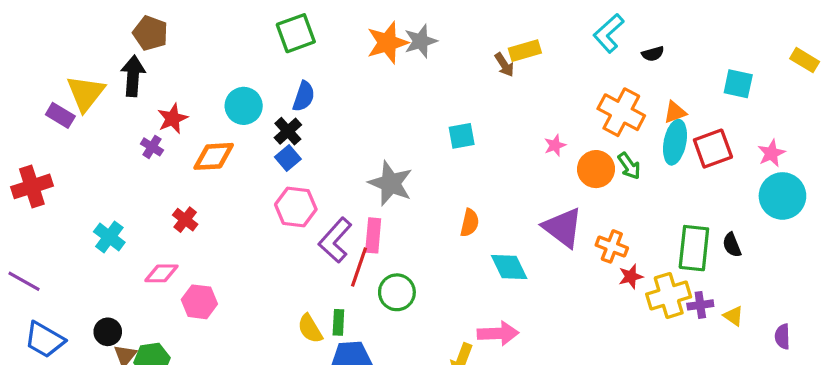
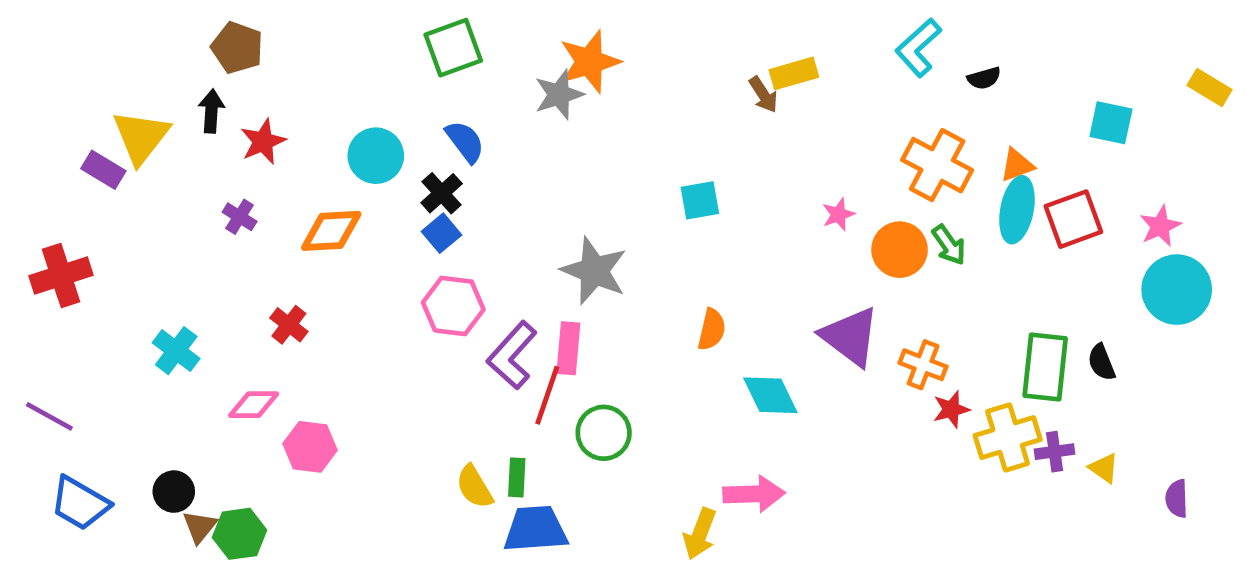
gray star: (421, 41) -> (559, 95), moved
black arrow: (133, 76) -> (211, 111), size x0.7
blue semicircle: (304, 96) -> (465, 142), turned -56
red star: (173, 119) -> (263, 142), moved

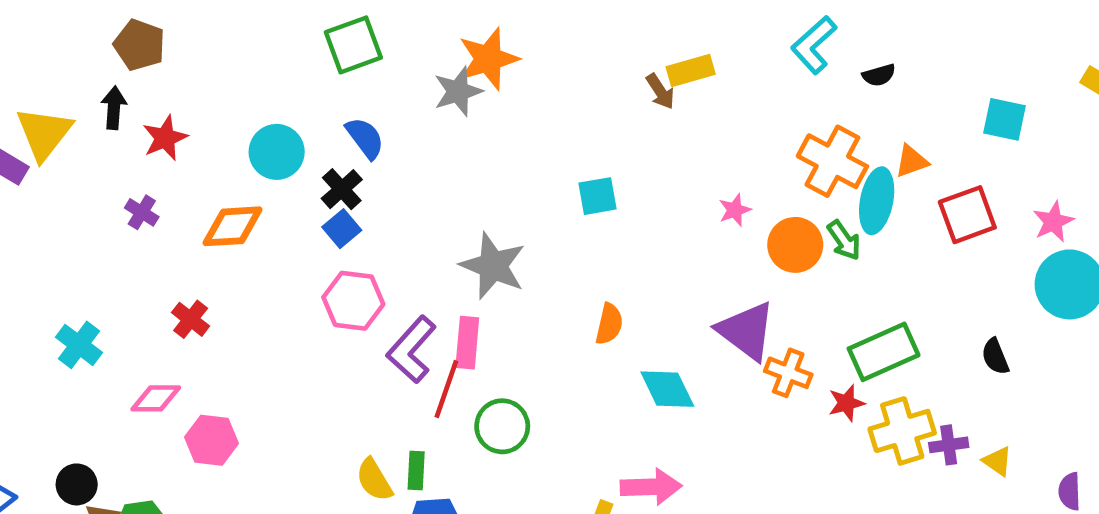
cyan ellipse: (1017, 210) -> (877, 201), moved
orange cross: (923, 365) -> (788, 373), moved
green rectangle: (1045, 367) -> (884, 352), moved, turned 60

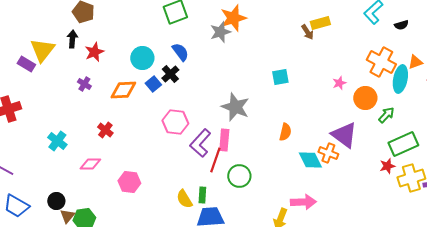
blue square: (342, 229) -> (153, 84), moved
green arrow: (844, 240) -> (386, 115), moved, turned -102
orange cross: (788, 373) -> (328, 153), moved
pink hexagon: (212, 440) -> (129, 182), moved

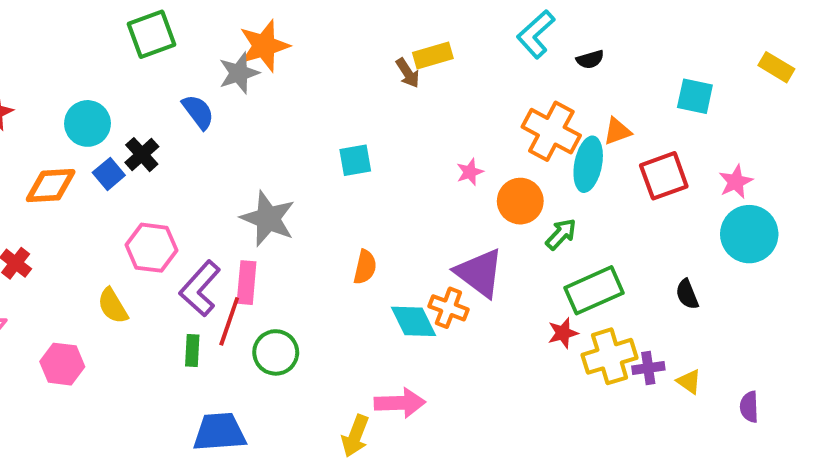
blue semicircle: (180, 52) -> (198, 112), moved
green rectangle: (202, 195) -> (192, 351), moved
yellow semicircle: (184, 199) -> (113, 306), moved

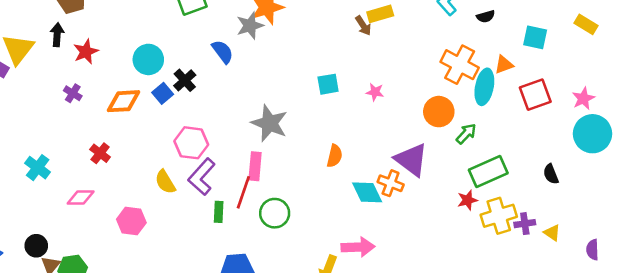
yellow rectangle: (776, 67) -> (586, 24), moved
cyan square: (695, 96) -> (535, 37), moved
pink star: (470, 172) -> (375, 92), moved, turned 30
purple L-shape: (200, 288) -> (202, 177), moved

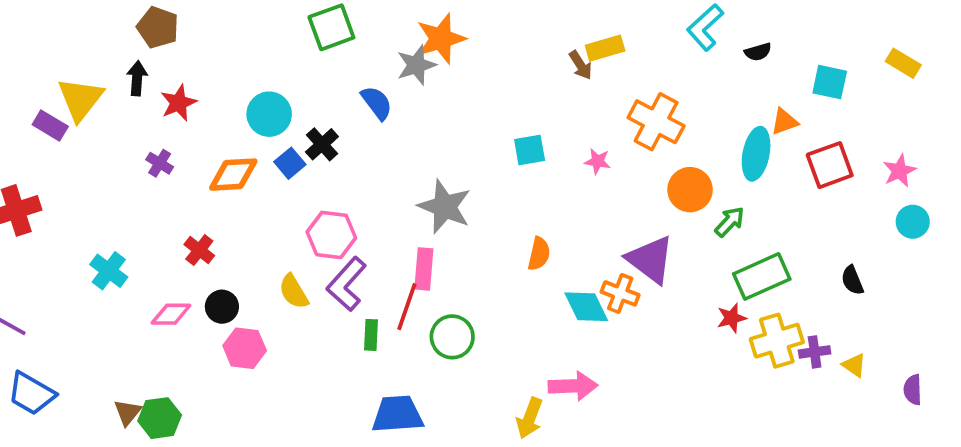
orange cross: (460, 65) -> (656, 122), moved
cyan circle: (593, 134) -> (913, 222), size x0.6
black circle: (36, 246) -> (222, 307), moved

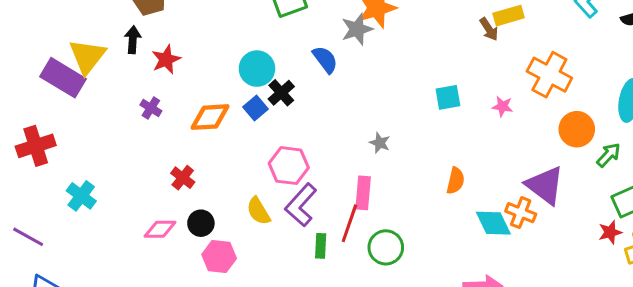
cyan circle: (269, 114) -> (257, 69), moved
purple rectangle: (50, 125) -> (63, 78), size x1.6
gray star: (445, 207) -> (380, 143), size x0.5
cyan cross: (109, 271) -> (81, 196), moved

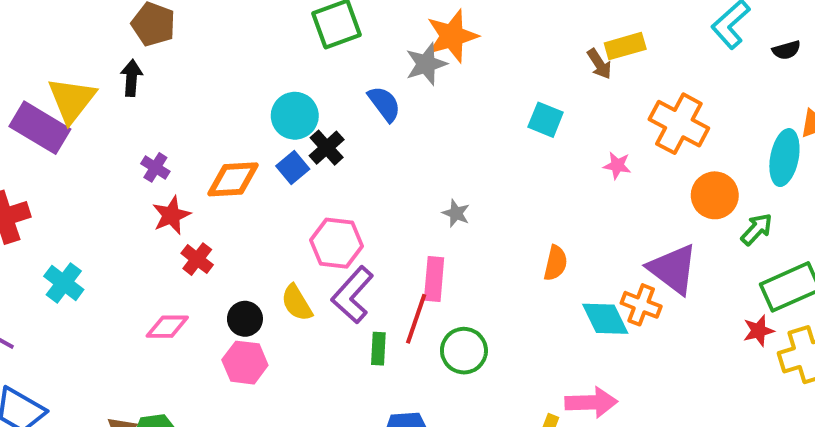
red star: (166, 59) -> (171, 215), moved
cyan square: (448, 97) -> (546, 120), moved, turned 32
black circle: (201, 223) -> (245, 319), moved

